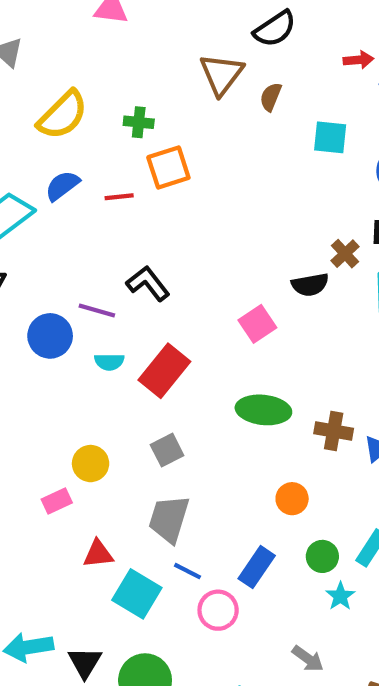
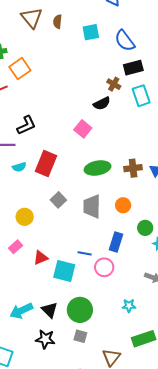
black L-shape: (148, 283) -> (26, 125), turned 120
pink rectangle: (57, 501) -> (15, 247), moved
gray trapezoid: (169, 519) -> (92, 206), moved

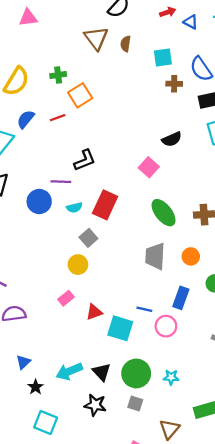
brown cross: (114, 84) -> (174, 84), moved, turned -32
green ellipse: (98, 168) -> (164, 213), turned 60
gray square: (58, 200) -> (88, 238), moved
cyan star: (129, 306) -> (171, 377), moved

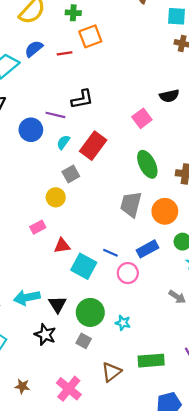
cyan semicircle: (74, 208) -> (63, 142), turned 128
orange circle: (191, 256) -> (165, 211), size x1.5
blue rectangle: (181, 298) -> (147, 249), turned 30

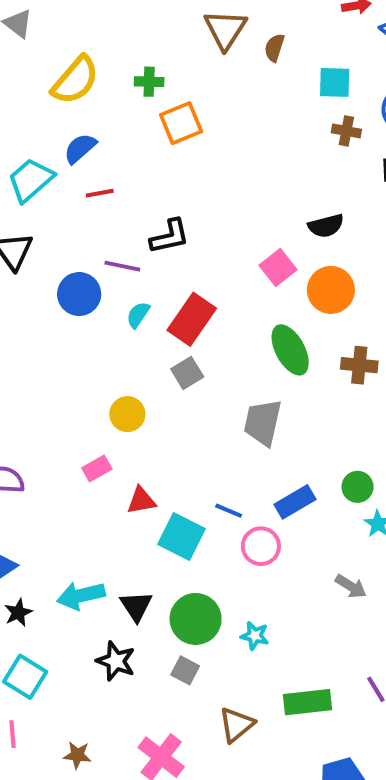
red line: (65, 53) -> (100, 193), moved
gray square: (71, 174) -> (187, 373), moved
orange circle: (165, 211) -> (331, 290), moved

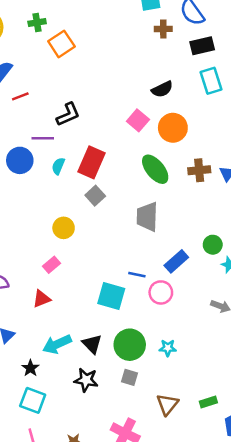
red triangle: (141, 501) -> (41, 299), moved
black star: (18, 613) -> (30, 368), moved
green rectangle: (307, 702) -> (208, 402), moved, size x0.6

